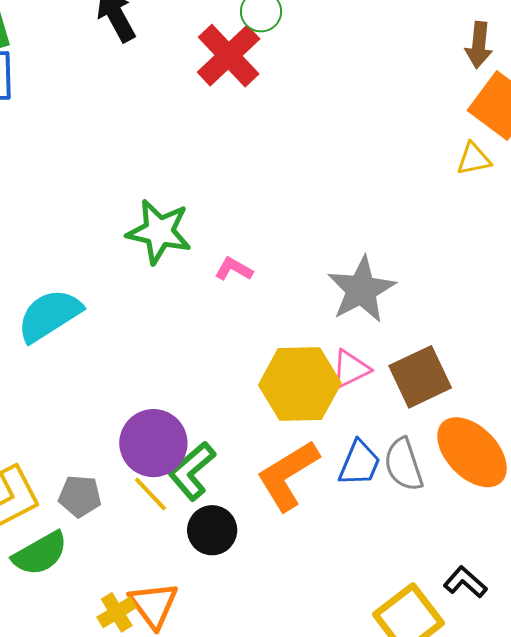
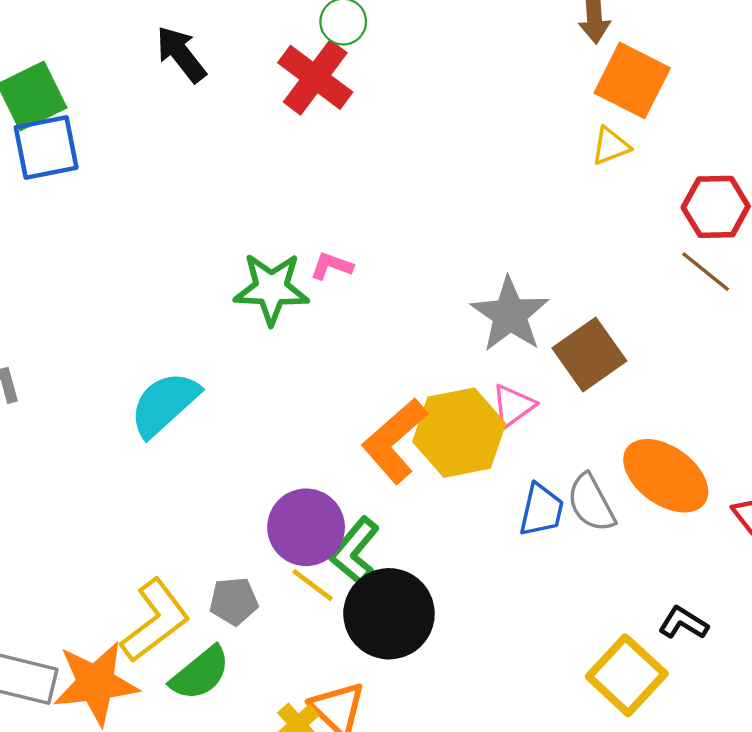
pink L-shape: (234, 269) -> (331, 266), moved
brown square: (420, 377) -> (589, 354), moved
orange L-shape: (288, 475) -> (395, 441), moved
black circle: (212, 530) -> (389, 614), size x1.6

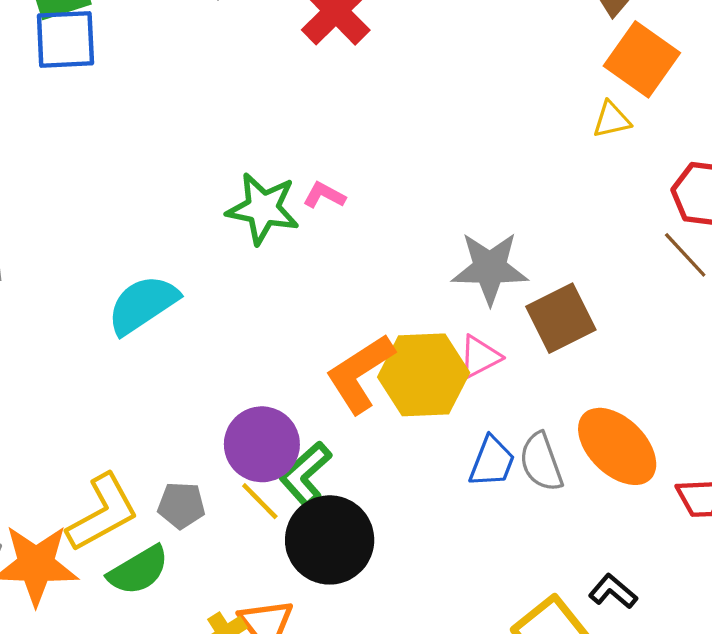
gray star: (510, 315) -> (490, 268), turned 30

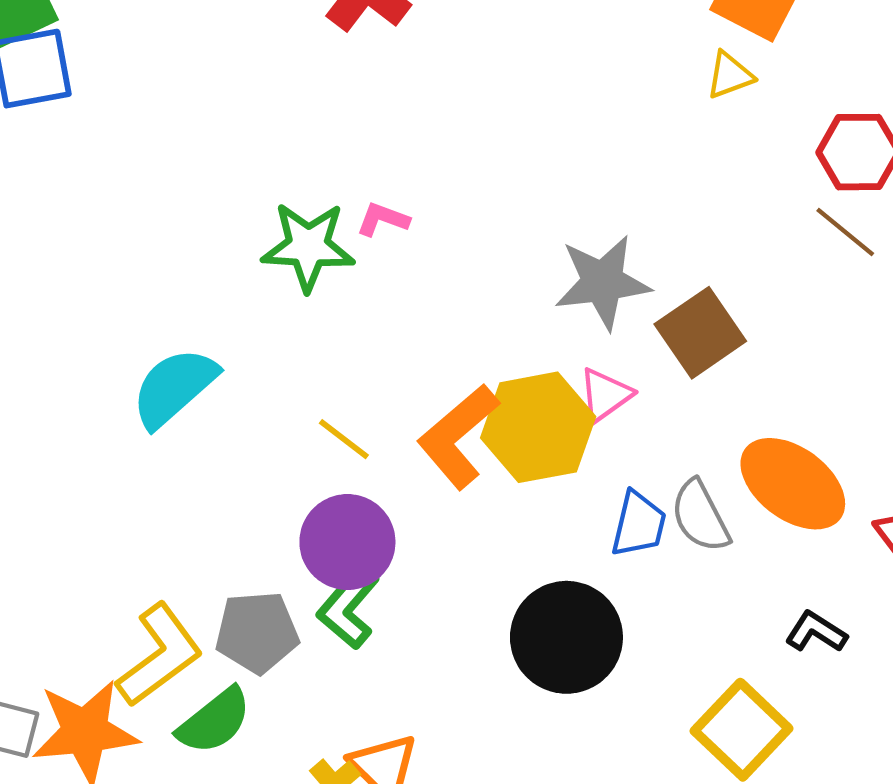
green L-shape: (305, 474) -> (349, 607), moved
yellow line: (260, 501) -> (344, 439), moved
gray pentagon: (181, 505) -> (257, 632), size x1.4
black circle: (330, 540) -> (566, 637), moved
black L-shape: (613, 591) -> (816, 632), moved

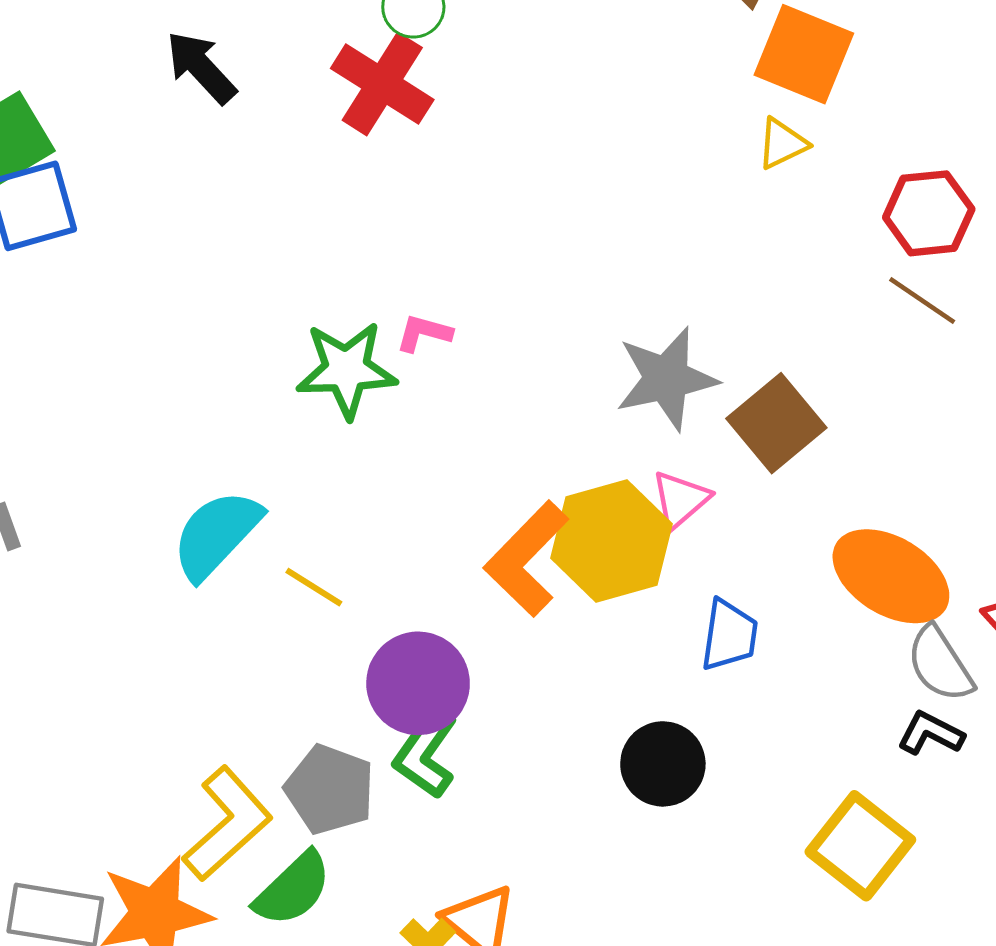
yellow line: (344, 439) -> (314, 587), moved
gray semicircle: (700, 516) -> (940, 664), moved
gray pentagon: (257, 632) -> (330, 789), turned 30
black circle: (566, 637) -> (663, 764), size x0.7

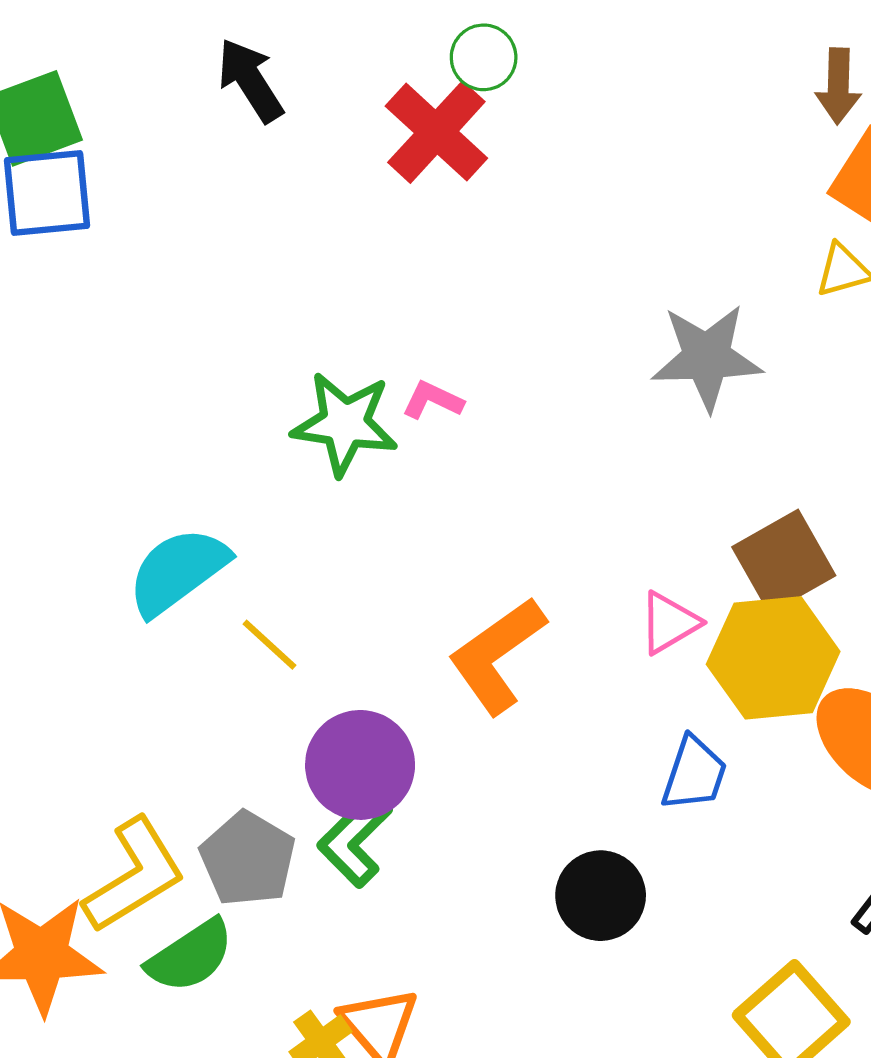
gray star: (666, 379) -> (707, 357), moved
yellow hexagon: (611, 541) -> (773, 658), moved

